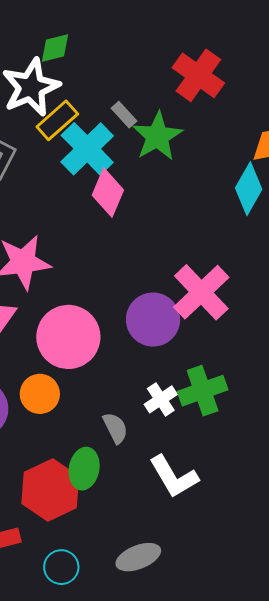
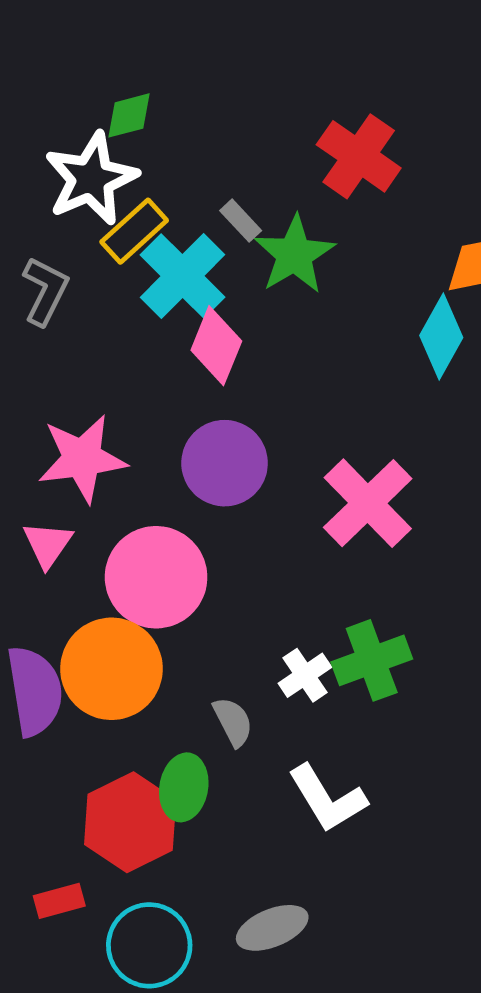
purple circle: (153, 320) -> (225, 463), moved
orange circle: (40, 394) -> (111, 669), size x1.6
cyan circle: (61, 567) -> (149, 945), size x1.5

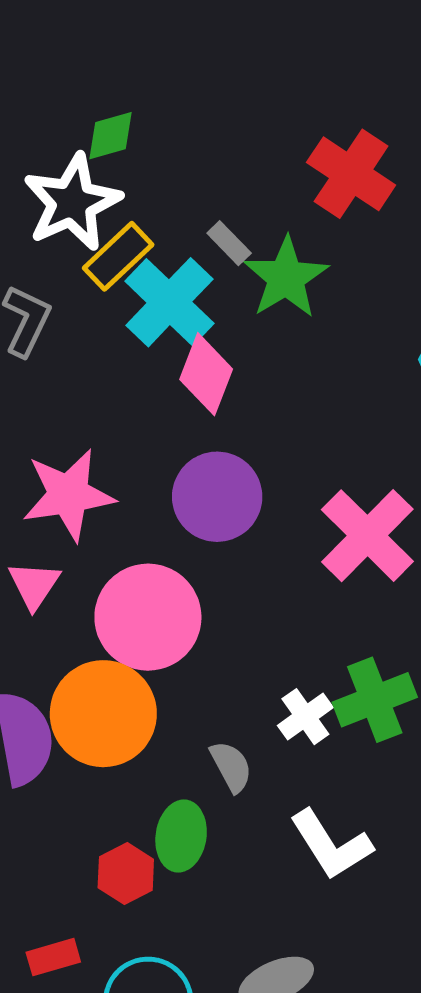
red hexagon: (130, 822) -> (126, 874), size x0.6

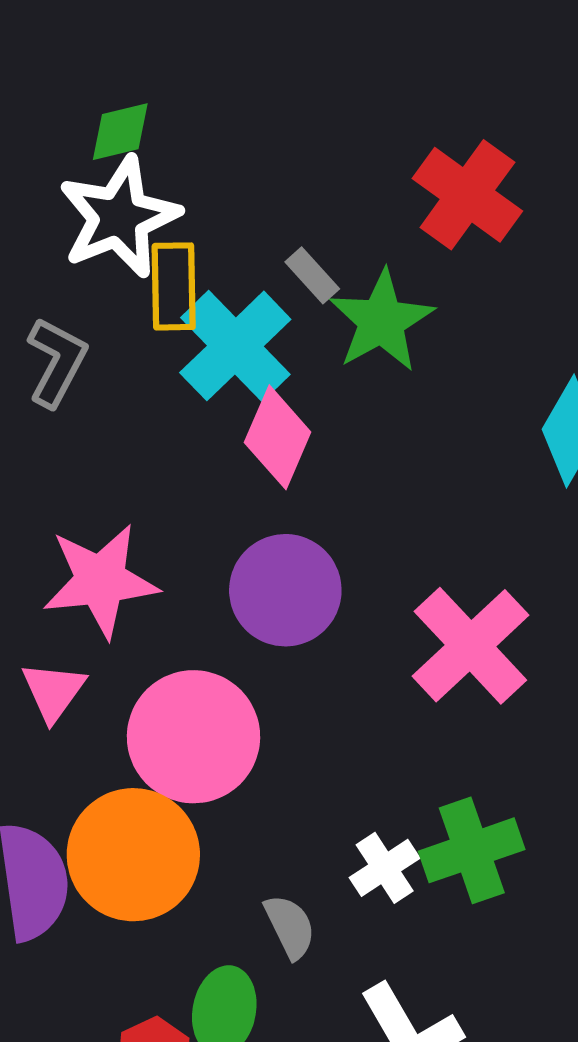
green diamond: (110, 136) -> (120, 132), moved
yellow rectangle: (118, 256) -> (174, 286), turned -50

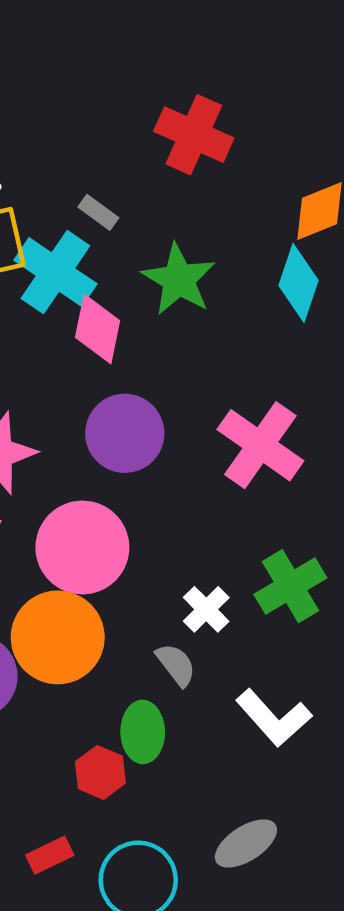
green star: (381, 321) -> (179, 279), moved
white cross: (385, 868) -> (206, 609), moved

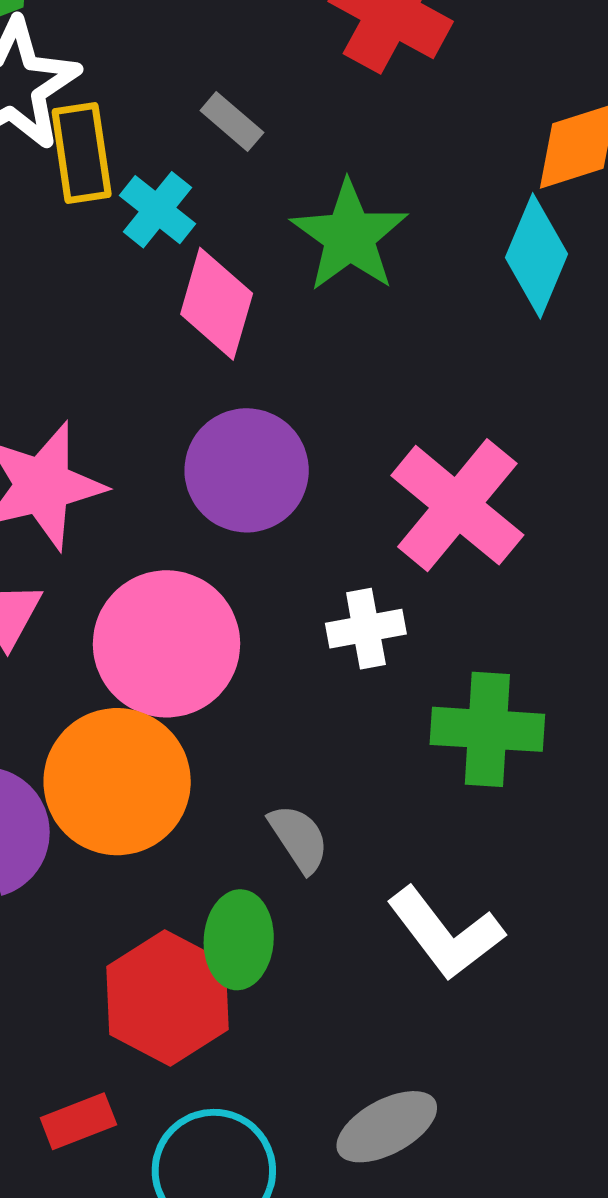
cyan cross: (55, 272) -> (157, 210), size x0.6
green cross: (290, 586) -> (487, 729), turned 30
white cross: (206, 609) -> (366, 629), moved, turned 30
red hexagon: (100, 772) -> (168, 998), size x1.6

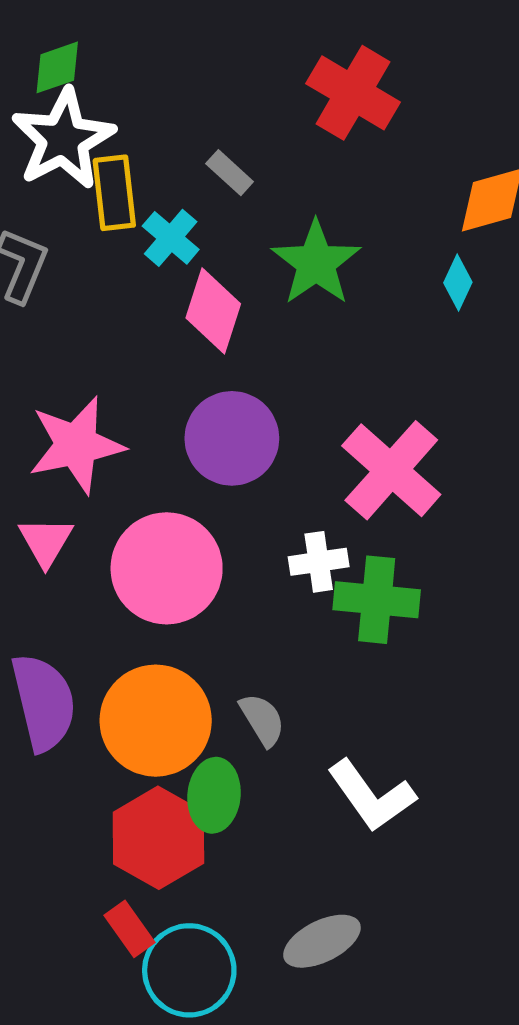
cyan diamond: (537, 256) -> (458, 283), size x0.6
green cross: (487, 729) -> (377, 600), moved
orange circle: (117, 782) -> (156, 721), moved
red rectangle: (78, 1121) -> (129, 929), moved, turned 74

